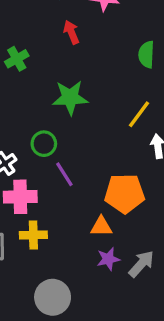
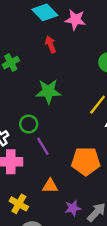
orange triangle: (101, 226) -> (50, 186), moved
yellow cross: (33, 235) -> (19, 204), moved, turned 30

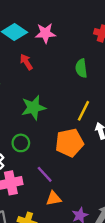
purple line: (43, 146) -> (45, 174), moved
orange pentagon: (86, 161) -> (69, 143), moved

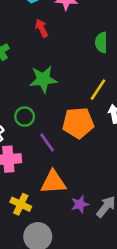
purple line: (45, 174) -> (47, 142), moved
orange triangle: (54, 198) -> (53, 182), size x1.5

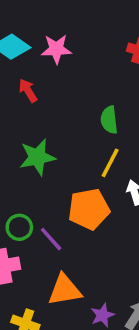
green semicircle: (101, 43) -> (109, 120), moved
green circle: (25, 117) -> (19, 227), moved

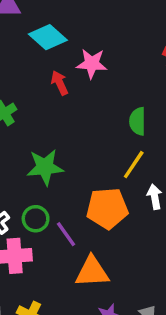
pink star: (56, 49) -> (92, 64), moved
green star: (37, 157) -> (45, 167), moved
orange triangle: (65, 290) -> (92, 272), moved

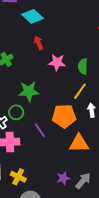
pink star: (92, 64) -> (57, 62), moved
green circle: (36, 219) -> (16, 112), moved
orange triangle: (92, 272) -> (79, 143), moved

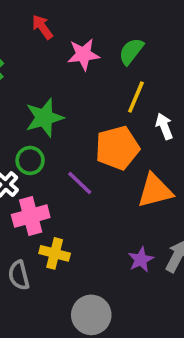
green semicircle: (83, 66) -> (131, 51), turned 49
yellow cross: (18, 177) -> (55, 253), moved

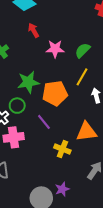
orange pentagon: (117, 148) -> (55, 93), moved
yellow cross: (55, 253) -> (62, 149), moved
purple star: (141, 260) -> (62, 189), moved

